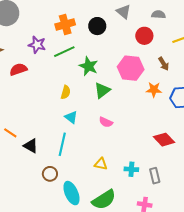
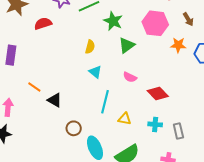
red diamond: (164, 140) -> (158, 94), moved
cyan line: (62, 144) -> (105, 102), moved

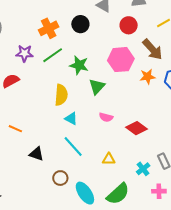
brown arrow: (188, 19) -> (152, 49), size x1.6
yellow semicircle: (90, 47) -> (61, 95), size x1.5
orange line: (34, 87) -> (15, 129), moved
cyan line: (105, 102) -> (73, 146), moved, turned -45
cyan cross: (155, 124) -> (143, 169), moved, turned -32

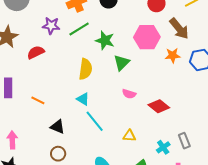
cyan triangle: (71, 119) -> (83, 99), moved
brown circle: (60, 178) -> (58, 154), moved

